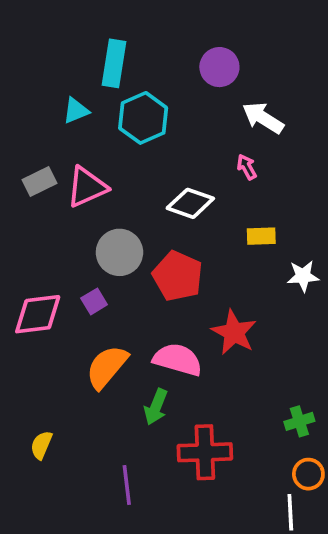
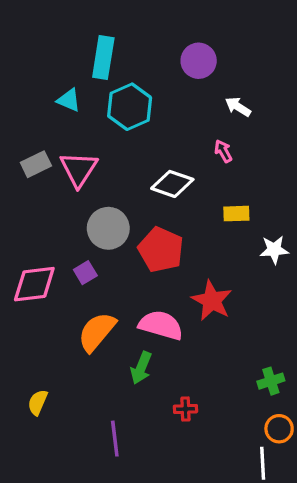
cyan triangle: (76, 111) -> (69, 100), turned 45
white arrow: (263, 118) -> (238, 107), size x0.7
pink triangle: (87, 187) -> (79, 169), turned -33
red cross: (205, 452) -> (185, 409), size x0.5

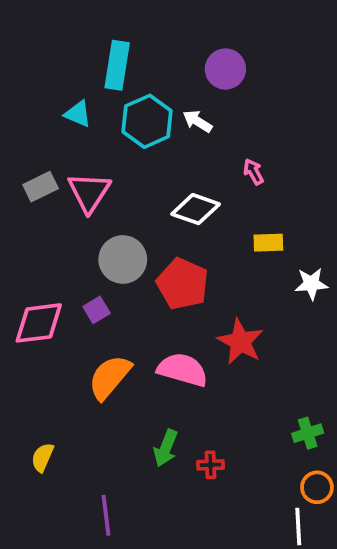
white arrow: (238, 107) -> (197, 121), moved
green arrow: (141, 368) -> (166, 448), moved
purple line: (115, 439) -> (106, 515), moved

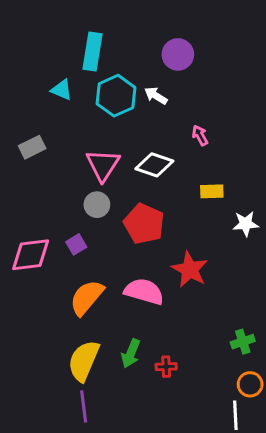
pink triangle: (89, 192) -> (103, 165), moved
gray circle: (123, 259) -> (97, 205), size x0.7
yellow semicircle: (42, 457) -> (84, 361), moved, size x1.8

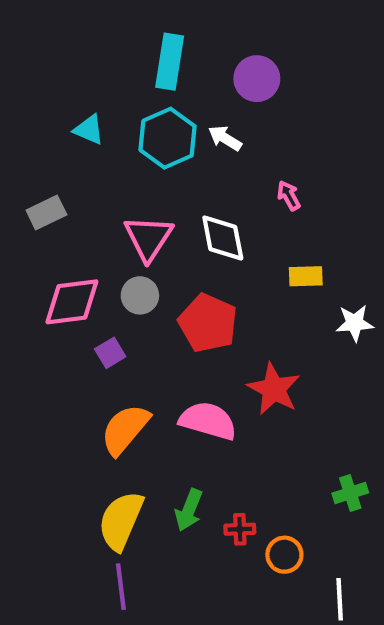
cyan rectangle: (93, 51) -> (170, 62), moved
white diamond: (154, 165) -> (223, 238), turned 60
pink diamond: (31, 255) -> (72, 302), moved
orange circle: (250, 384) -> (284, 555), moved

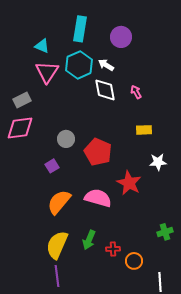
cyan triangle: (89, 130) -> (42, 46), moved
pink triangle: (148, 238) -> (47, 72), moved
white diamond: (223, 238) -> (105, 90), moved
pink diamond: (72, 302) -> (20, 128), moved
white star: (355, 323) -> (158, 162), moved

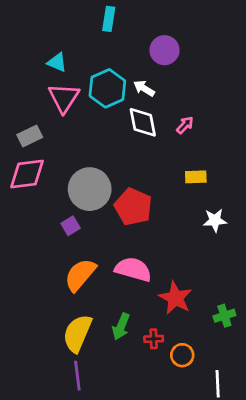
cyan rectangle: (80, 29) -> (109, 19), moved, size x0.7
pink arrow: (136, 92) -> (185, 125), turned 72
gray circle: (66, 139) -> (90, 189), size x1.8
red star: (129, 183) -> (175, 298), moved

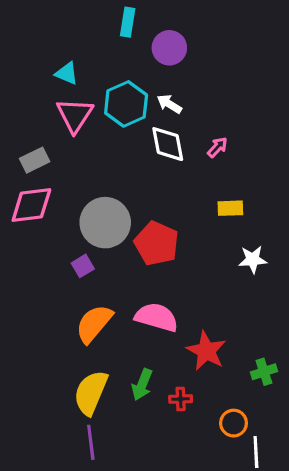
purple circle: (165, 50) -> (169, 48), moved
orange circle: (182, 355) -> (234, 423), moved

